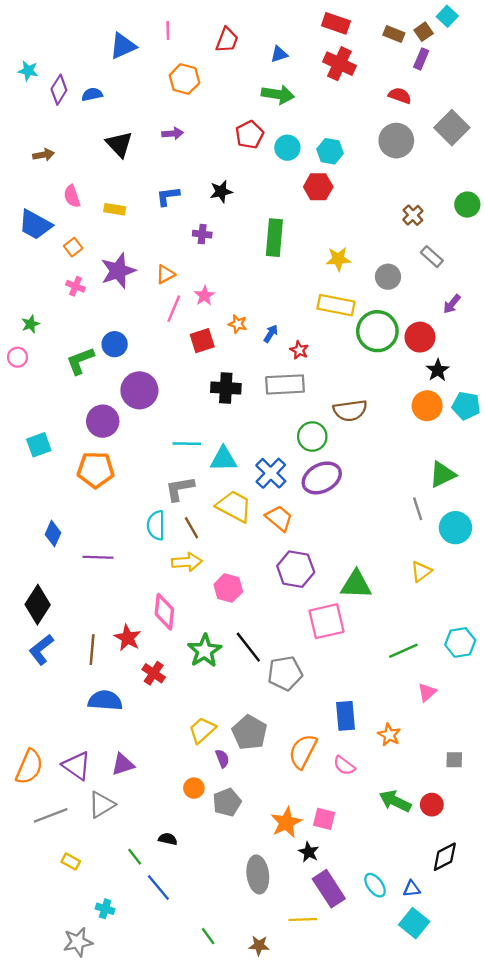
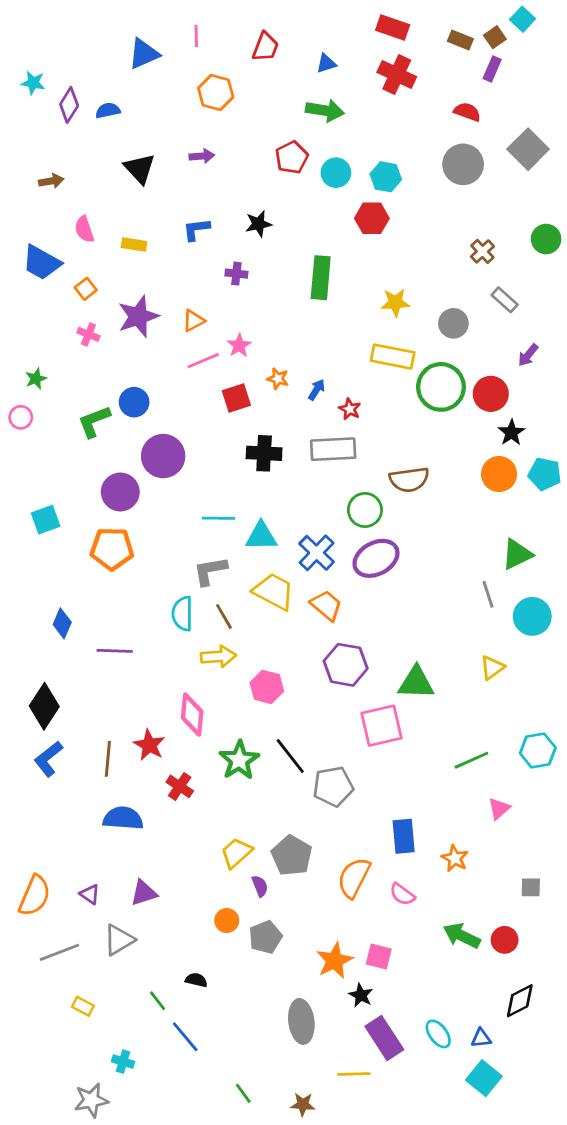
pink line: (174, 309) -> (203, 361), turned 44
purple triangle: (77, 766) -> (90, 894), size x0.6

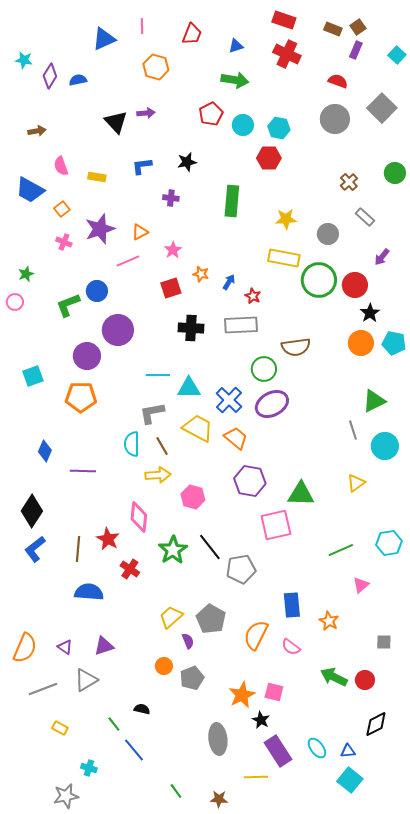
cyan square: (523, 19) -> (397, 55), moved
black triangle: (140, 169) -> (116, 122), moved
pink line: (203, 361) -> (128, 261), moved

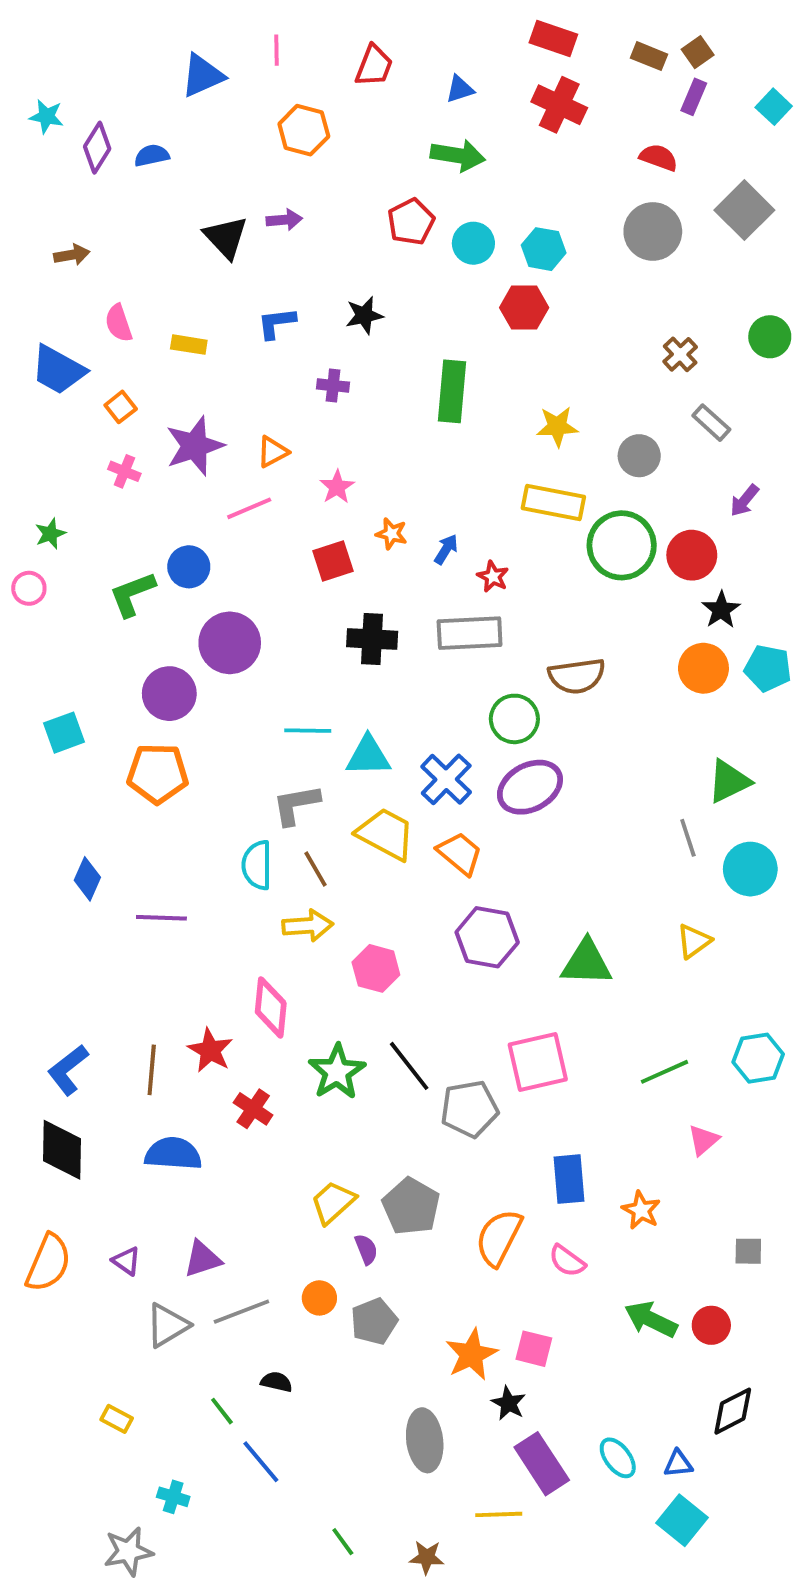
black diamond: (32, 511) -> (62, 1150), moved, turned -32
pink square: (276, 525) -> (538, 1062), moved
gray line: (43, 689) -> (241, 1312), moved

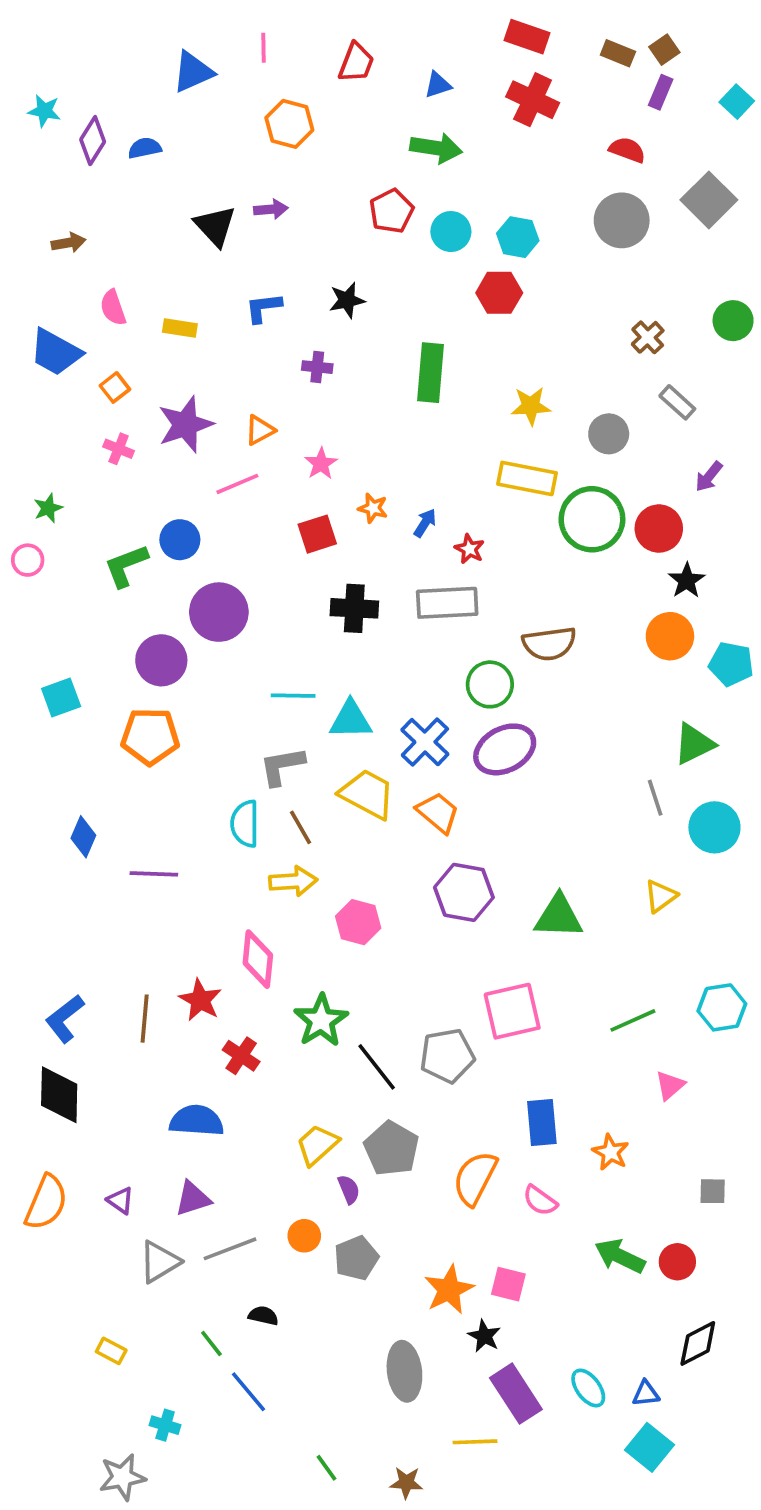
cyan pentagon: (768, 668) -> (731, 664), moved
black line: (409, 1066) -> (377, 1067), moved
blue semicircle: (173, 1154) -> (197, 1121), moved

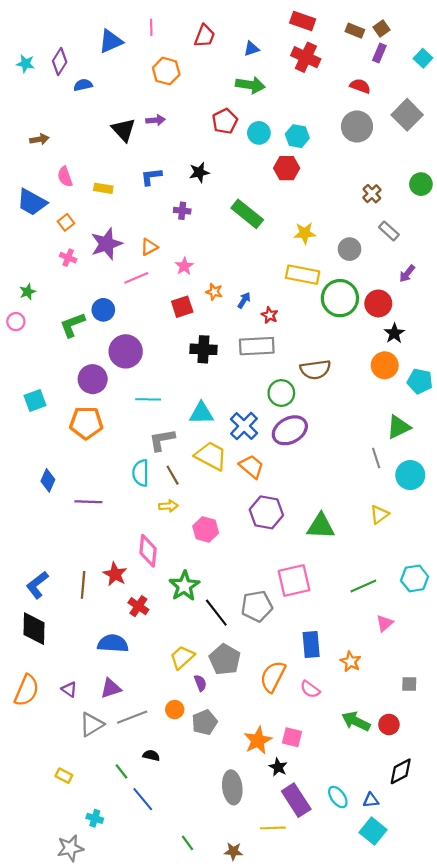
purple diamond: (93, 141) -> (60, 62), moved
green rectangle: (430, 373) -> (247, 214), turned -56
cyan line: (293, 696) -> (148, 399), moved
yellow arrow: (293, 881) -> (168, 506), size x0.7

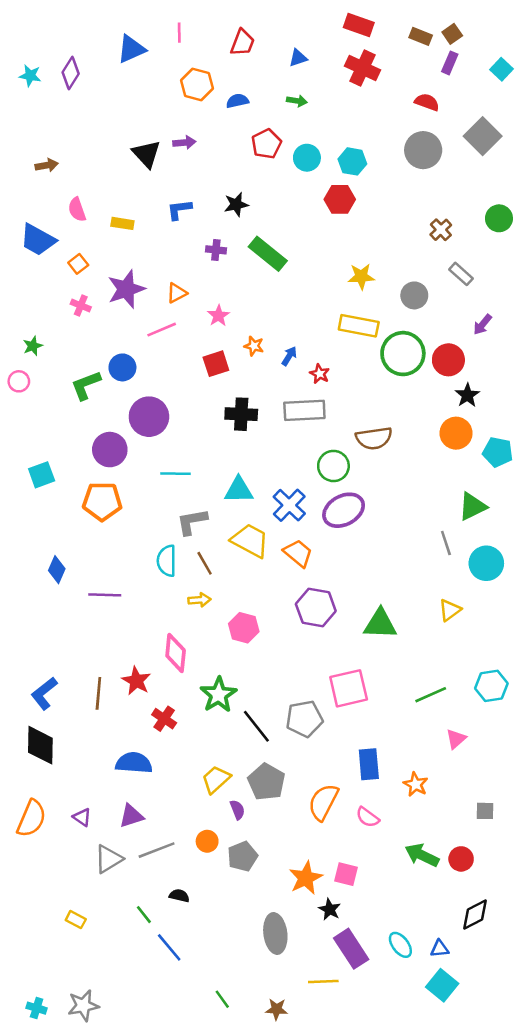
blue semicircle: (83, 85) -> (237, 101), moved
green arrow: (250, 85) -> (297, 101), size x0.6
green rectangle: (247, 214) -> (268, 254), moved
cyan cross: (95, 818) -> (37, 1008), moved

